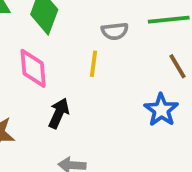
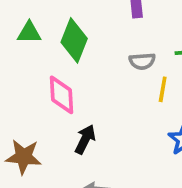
yellow line: (93, 64) -> (163, 89), moved

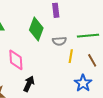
green diamond: (74, 40) -> (36, 29), moved

